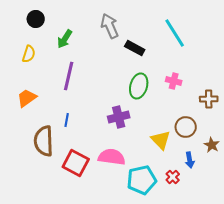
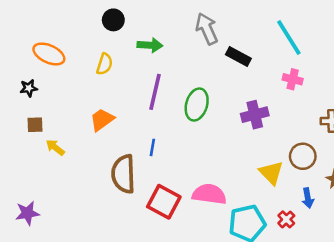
green arrow: (65, 39) -> (150, 45), turned -120
pink cross: (174, 81) -> (293, 79), moved
green ellipse: (139, 86) -> (197, 105), moved
purple cross: (119, 117) -> (255, 115), moved

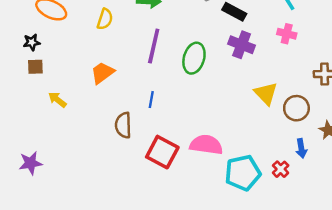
purple cross: (255, 115) -> (242, 45), moved, turned 35
brown square: (35, 125) -> (35, 67), moved
yellow triangle: (271, 173) -> (266, 94), moved
brown semicircle: (123, 174) -> (123, 125), size x0.7

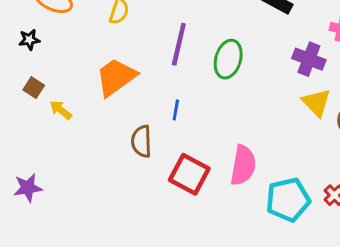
purple cross: (242, 45) -> (309, 59), moved
brown square: (35, 67) -> (34, 88), moved, turned 35
orange trapezoid: (102, 73) -> (116, 77), size x1.4
pink semicircle: (206, 145) -> (243, 165), turned 92

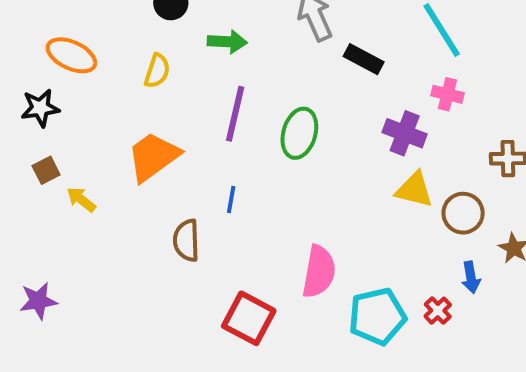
black star: (29, 40) -> (40, 108), size x1.4
brown square: (34, 88) -> (46, 170), turned 30
yellow triangle: (316, 102) -> (414, 190), turned -32
red square: (189, 174) -> (249, 318), moved

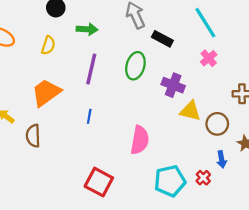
pink cross: (447, 94) -> (209, 58), turned 35
green ellipse: (299, 133) -> (135, 66), moved
purple cross: (405, 133) -> (173, 85), moved
brown semicircle: (186, 240) -> (33, 136), moved
pink semicircle: (319, 272) -> (140, 140), moved

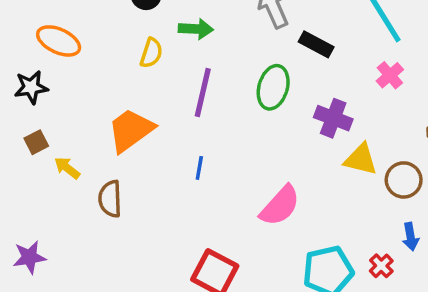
yellow semicircle: (48, 45) -> (151, 53), moved
pink semicircle: (140, 140) -> (280, 206), turned 32

